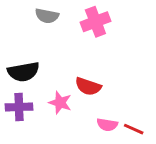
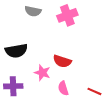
purple cross: (19, 107) -> (13, 86), moved
pink semicircle: (107, 125) -> (63, 88), moved, turned 64

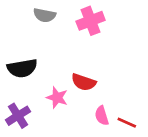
purple cross: (13, 86) -> (18, 116), turned -30
pink semicircle: (63, 88) -> (102, 116), moved

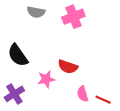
black semicircle: (22, 68) -> (18, 55), turned 65
pink star: (57, 98) -> (46, 79), turned -30

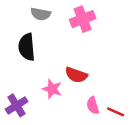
black semicircle: (18, 55) -> (27, 47), moved, turned 30
pink star: (46, 79) -> (52, 89), turned 30

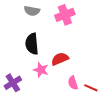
black semicircle: (27, 47) -> (32, 44), moved
red semicircle: (76, 75) -> (60, 59), turned 138

